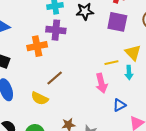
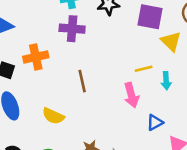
orange cross: (37, 46) -> (36, 57), moved
yellow triangle: (133, 53) -> (171, 41), moved
brown line: (55, 78) -> (82, 81), moved, turned -60

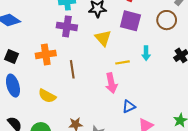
yellow triangle: (171, 41) -> (103, 38), moved
orange cross: (36, 57) -> (46, 54), moved
cyan arrow: (166, 81) -> (146, 53), moved

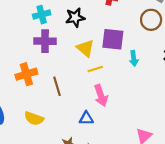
purple square: (130, 21) -> (113, 39), moved
yellow line: (122, 62) -> (95, 69), moved
blue triangle: (129, 106) -> (86, 118), moved, turned 32

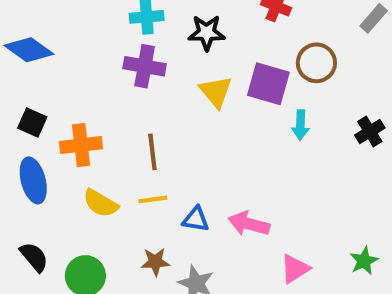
brown circle: (151, 20) -> (316, 63), moved
yellow line: (95, 69) -> (153, 199), moved
orange cross: (26, 74) -> (81, 145), moved
pink arrow: (101, 95) -> (249, 224), moved, turned 115

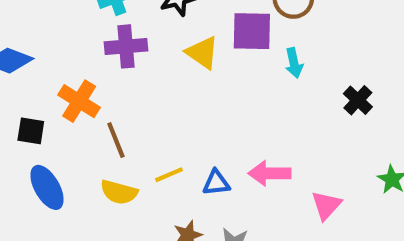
black cross: (370, 131) -> (358, 100), moved
orange cross: (81, 145) -> (79, 101), moved, turned -36
brown line: (152, 152) -> (116, 140), moved

